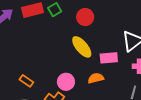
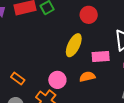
red circle: (85, 17) -> (89, 15), moved
yellow ellipse: (82, 47) -> (74, 45), turned 65

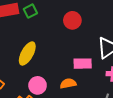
yellow ellipse: (74, 45) -> (27, 53), moved

